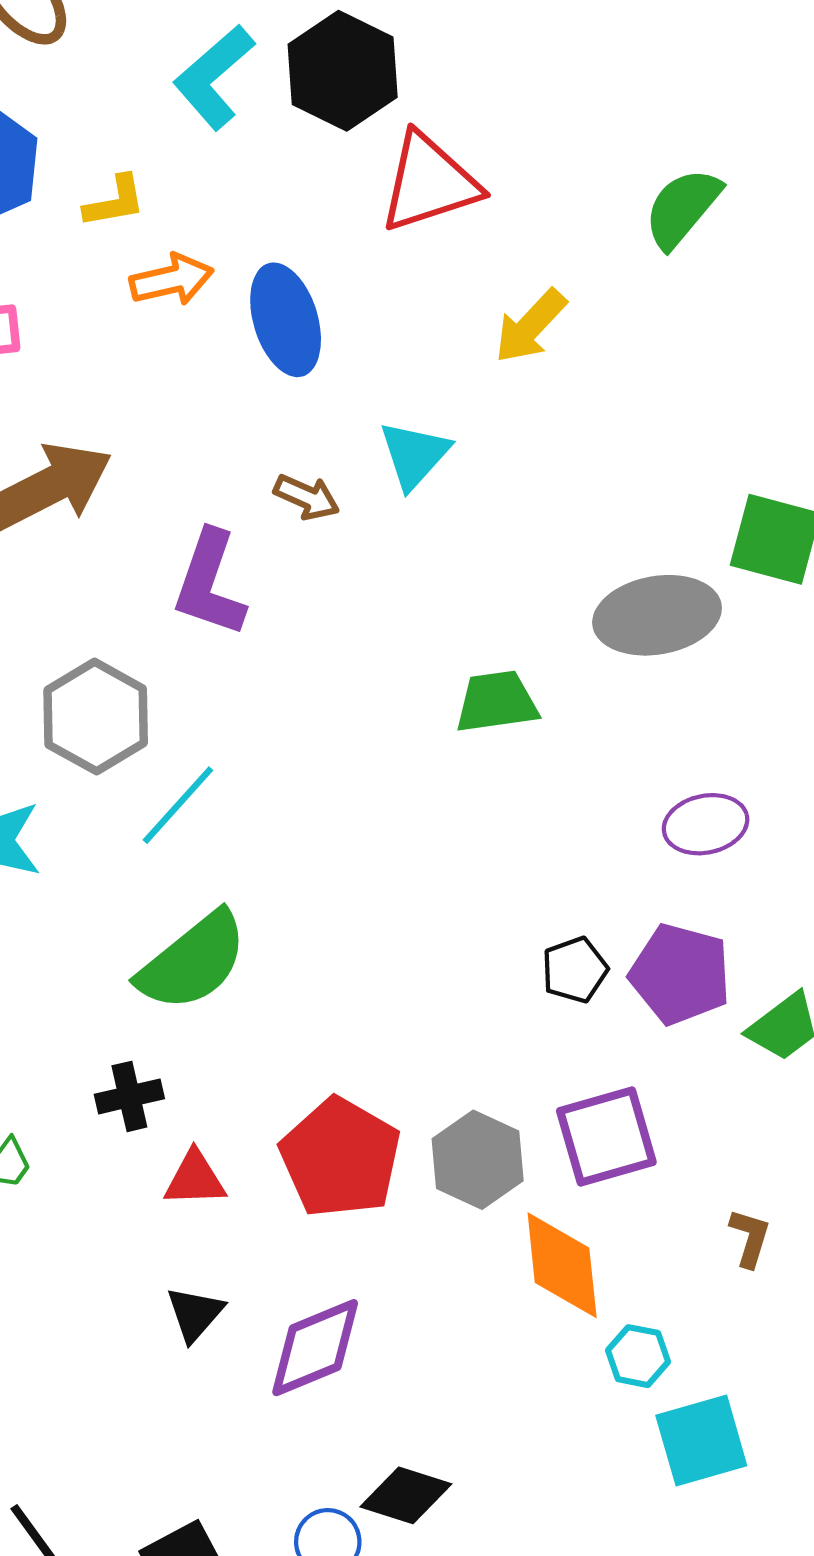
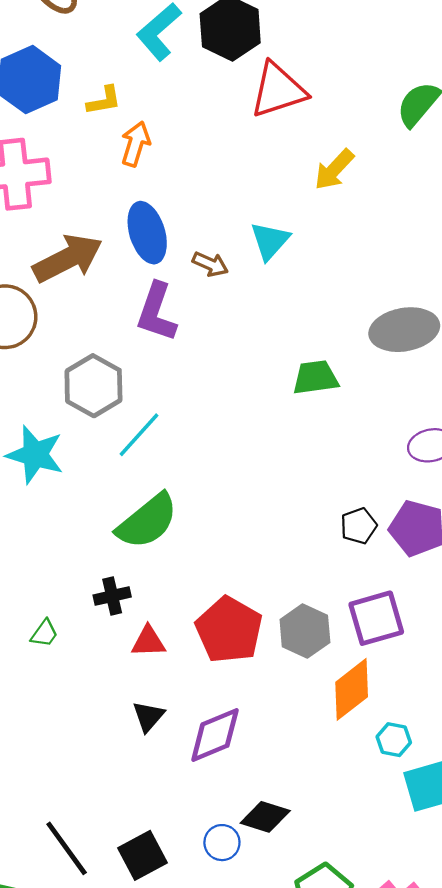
orange arrow: (172, 280) -> (136, 144), turned -60
blue ellipse: (286, 320) -> (147, 233), moved
orange diamond: (562, 1265) -> (352, 689), turned 58

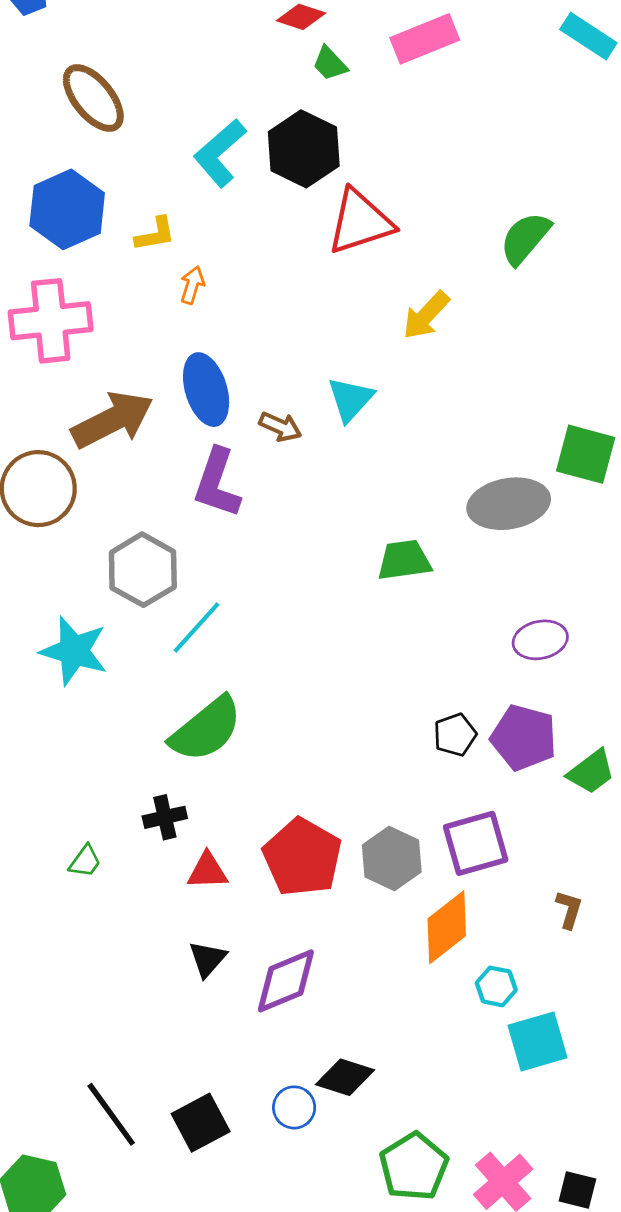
orange arrow: (136, 144) -> (192, 285), size x0.7

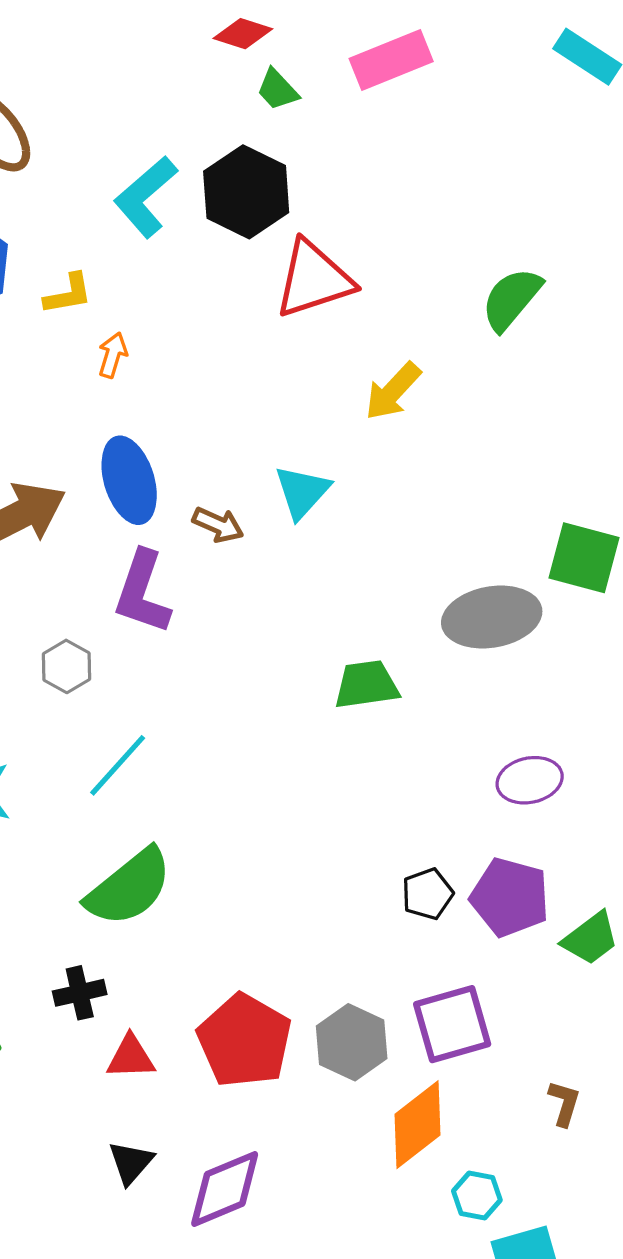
gray hexagon: (143, 570) -> (66, 666), moved, size x0.6

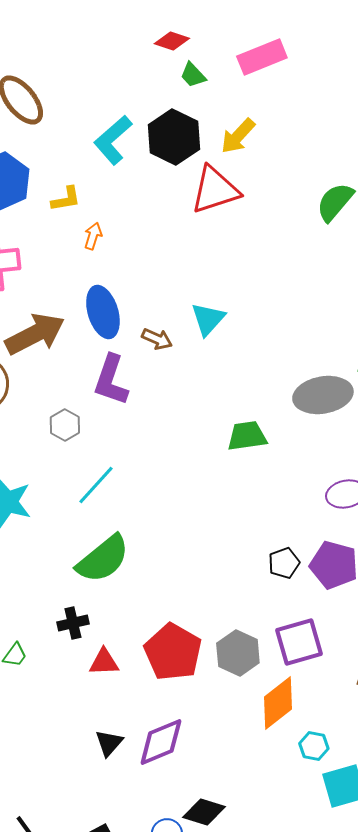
yellow arrow: (393, 391) -> (238, 136), moved
black triangle: (131, 1163) -> (109, 743), moved

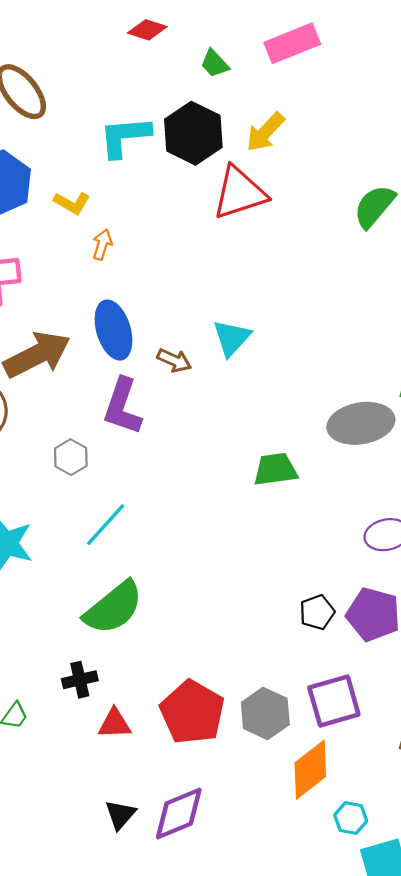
red diamond: (172, 41) -> (147, 30), moved
cyan L-shape: (113, 140) -> (125, 137), turned 36
yellow L-shape: (66, 199) -> (72, 203), turned 40

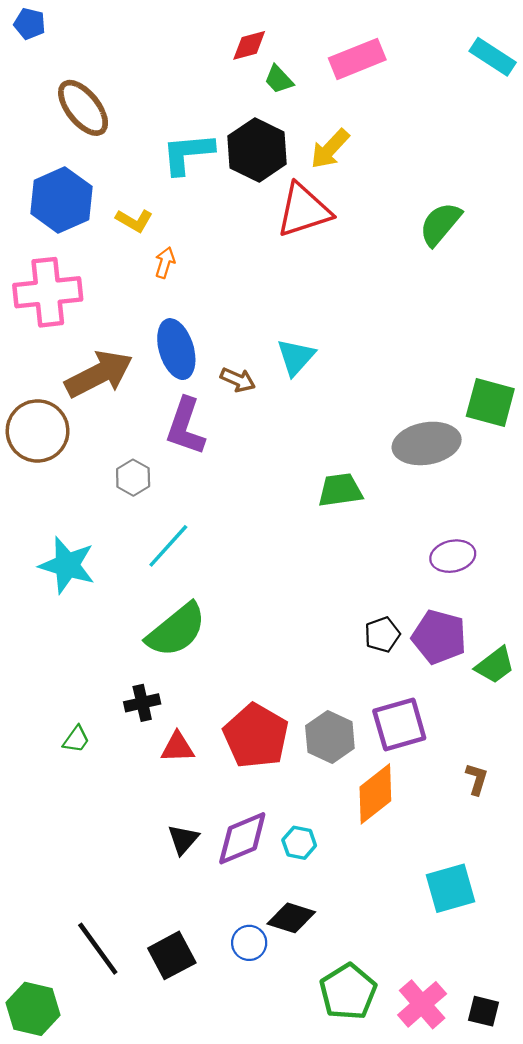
red diamond: (147, 30) -> (249, 45), moved, turned -33
cyan hexagon: (351, 818) -> (299, 843), moved

